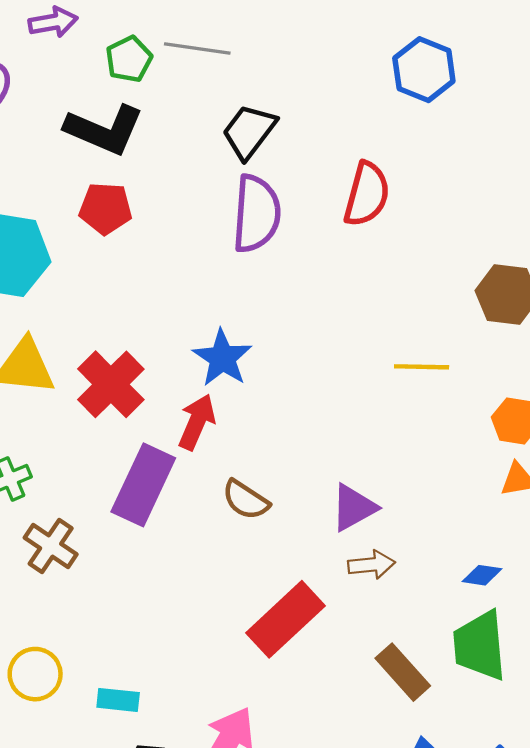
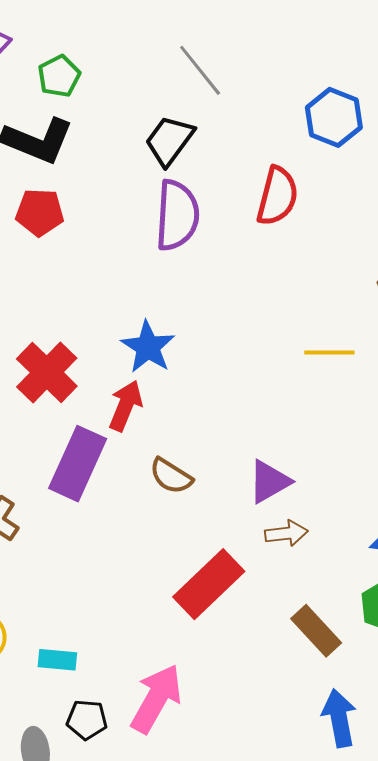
gray line: (197, 48) -> (200, 70), moved, turned 44
blue hexagon: (424, 70) -> (334, 117), moved

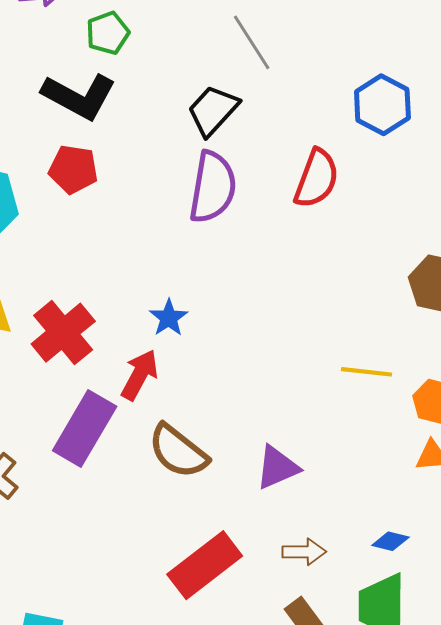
blue star: (148, 347) -> (169, 318), size x0.7
yellow line: (329, 353) -> (366, 372), moved
brown semicircle: (171, 476) -> (178, 451), size x1.4
brown arrow: (286, 533) -> (304, 552), moved

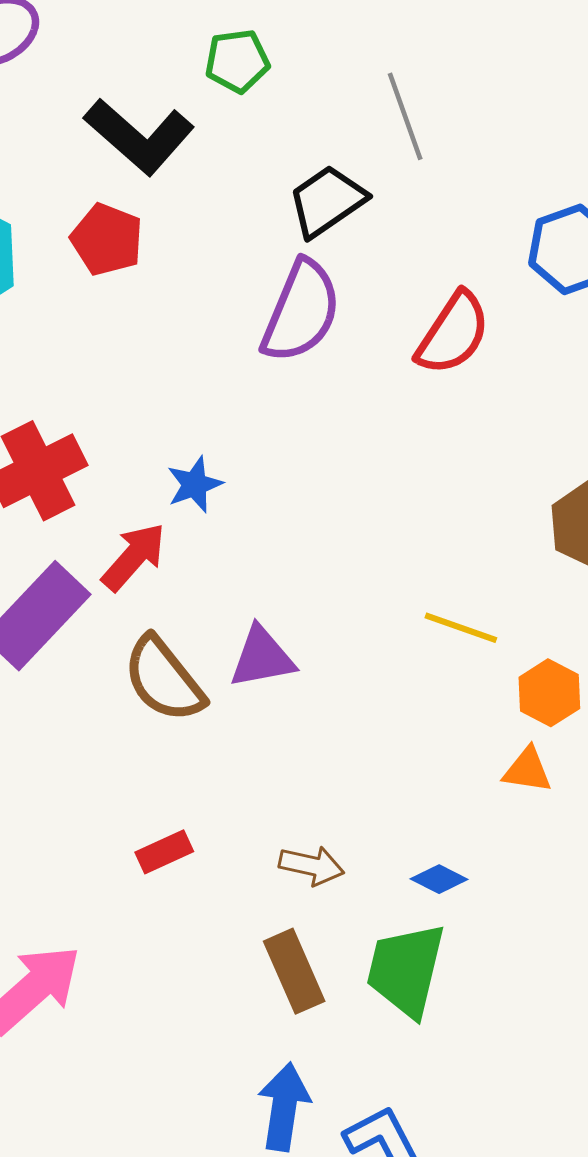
green pentagon: (108, 33) -> (237, 61), moved
purple triangle: (277, 468) -> (262, 657), moved
red rectangle: (205, 565) -> (164, 852), size x0.5

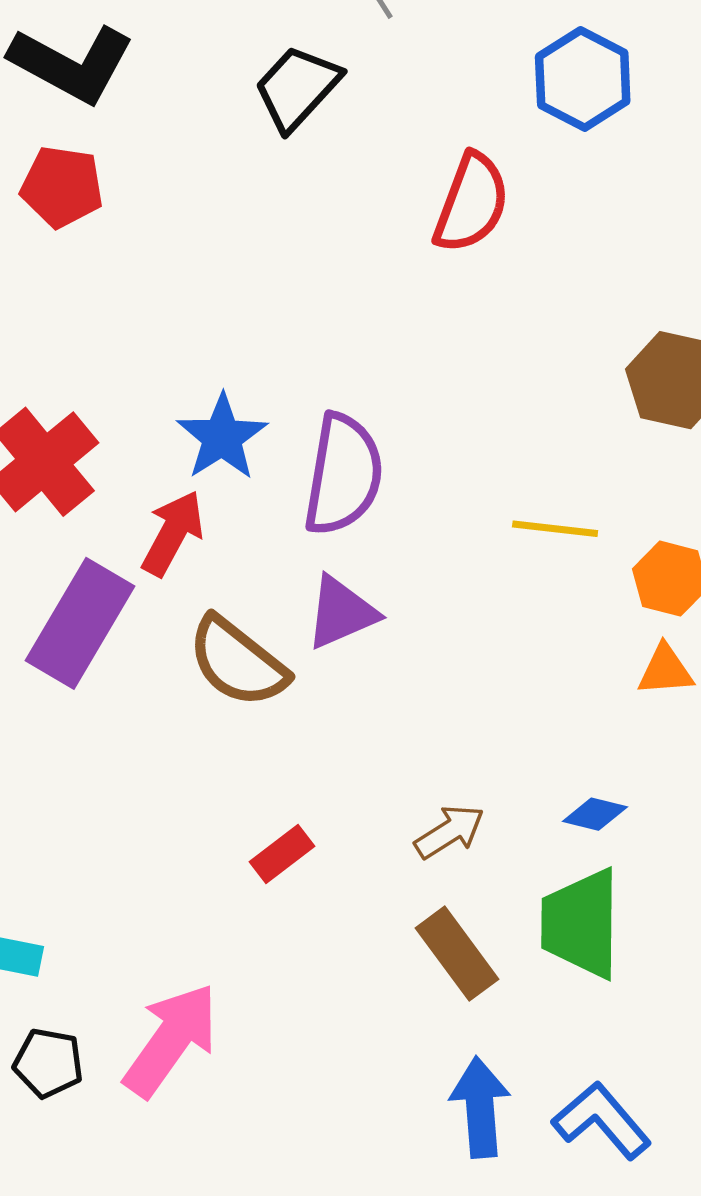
purple semicircle: (301, 311) -> (343, 475), moved
blue star: (195, 484) -> (222, 437), size x1.4
brown arrow: (312, 866) -> (450, 832), turned -32

